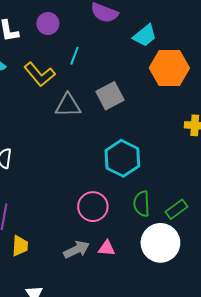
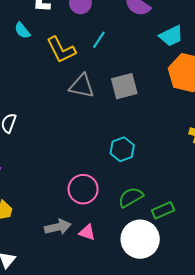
cyan hexagon: (122, 158) -> (122, 149), size x0.7
green semicircle: (142, 204) -> (131, 197), turned 50

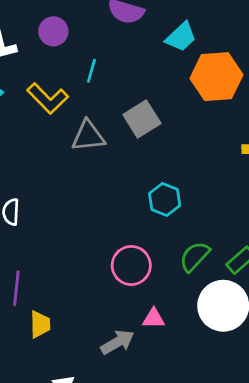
gray arrow: (58, 227) -> (117, 342), moved

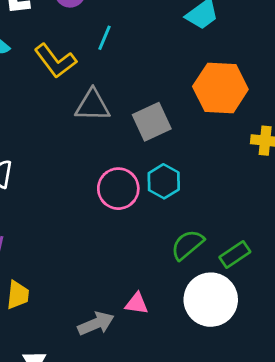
orange hexagon: (216, 77) -> (220, 88), moved
gray square: (142, 119) -> (152, 122), moved
pink circle: (131, 265) -> (118, 189), moved

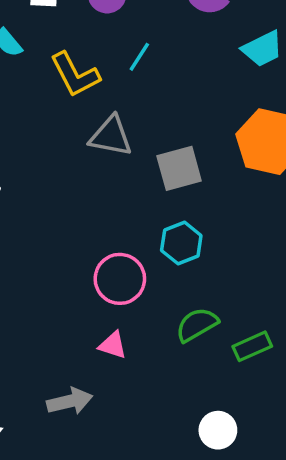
pink circle: (118, 189) -> (120, 279), moved
white circle: (211, 300) -> (218, 430), moved, size x0.6
pink triangle: (137, 304) -> (113, 345), moved

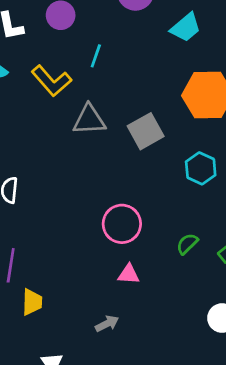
cyan hexagon: (181, 243) -> (201, 168), moved
green semicircle: (197, 325) -> (187, 244), size x0.7
gray arrow: (70, 401) -> (107, 324), size x0.7

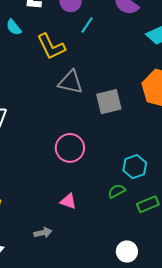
cyan line: (96, 56) -> (87, 25), moved
cyan hexagon: (201, 168) -> (135, 167), moved
pink circle: (122, 224) -> (70, 148), moved

